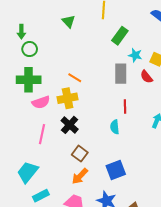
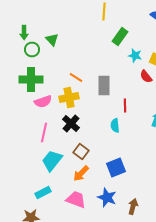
green triangle: (69, 21) -> (52, 40), moved
gray rectangle: (121, 74) -> (104, 86), moved
cyan trapezoid: (28, 172) -> (52, 160), moved

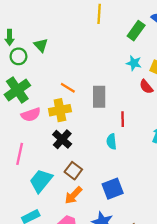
green rectangle: (120, 36) -> (136, 31), moved
green cross: (31, 80) -> (17, 90), turned -35
pink line: (44, 132) -> (20, 154), moved

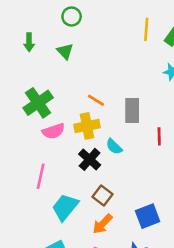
yellow line: (99, 14) -> (146, 29), moved
green circle: (18, 56) -> (72, 16), moved
cyan semicircle: (111, 142) -> (114, 147), moved, turned -40

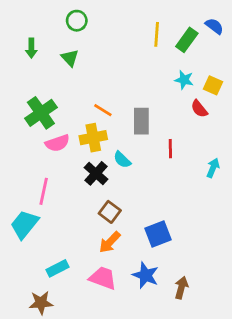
cyan trapezoid: (65, 207) -> (24, 224), moved

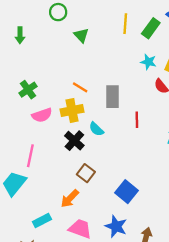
green triangle: (70, 58) -> (81, 35), moved
green cross: (41, 113) -> (28, 90), size x0.7
blue square: (158, 234) -> (126, 192), turned -30
orange arrow: (110, 242) -> (70, 199), moved

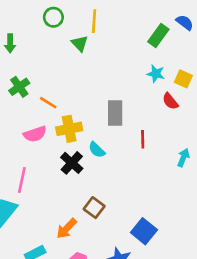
yellow line: (125, 24) -> (94, 21), moved
orange line: (80, 87) -> (48, 103), moved
green cross: (28, 90) -> (19, 87), moved
brown square: (86, 173) -> (94, 208), moved
blue square: (126, 192) -> (144, 231), moved

